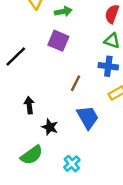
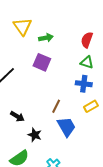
brown line: (75, 83) -> (56, 106), moved
black arrow: (29, 105) -> (17, 116), turned 128

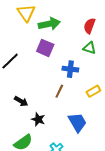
green arrow: (46, 38) -> (49, 24), size x1.5
blue cross: (84, 84) -> (70, 69), moved
blue trapezoid: (66, 127) -> (77, 122), moved

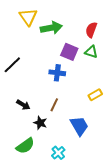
purple square: (45, 48) -> (69, 52), moved
blue cross: (70, 69) -> (57, 73), moved
brown line: (59, 91) -> (54, 105), moved

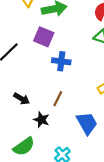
purple square: (69, 52) -> (44, 37), moved

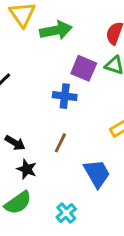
purple square: (44, 37) -> (84, 68), moved
black star: (41, 120) -> (27, 169), moved

